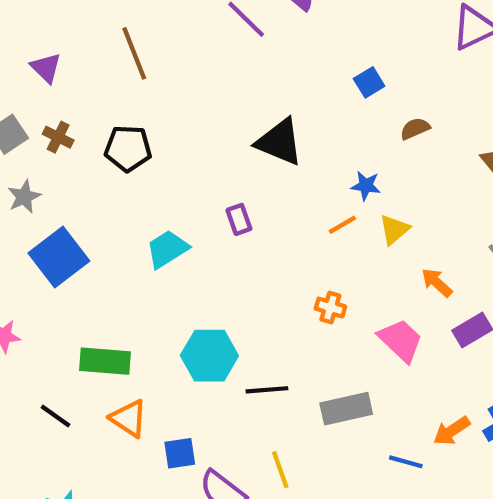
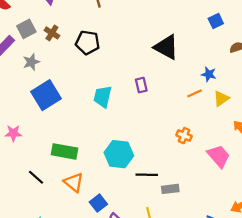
cyan trapezoid: (167, 249) -> (103, 97), turned -50
gray rectangle: (346, 409) -> (170, 189), moved, size x0.7
blue square: (180, 453) -> (98, 203), turned -35

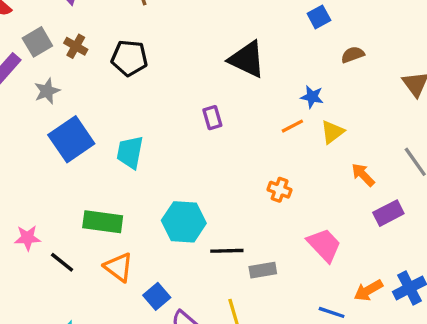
cyan trapezoid: (103, 97) -> (130, 152), moved
pink star: (13, 133) -> (28, 238), moved
pink trapezoid: (219, 156) -> (324, 245), moved

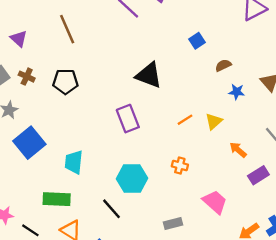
blue star: (312, 97) -> (237, 92), moved
purple rectangle: (212, 118) -> (128, 119), size x1.6
cyan trapezoid: (130, 152) -> (74, 162), moved
cyan hexagon: (184, 222) -> (132, 179), moved
black line: (227, 251) -> (111, 209), moved, turned 55

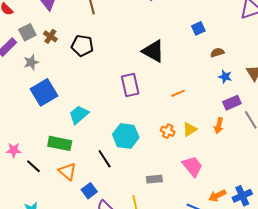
yellow triangle: (214, 121) -> (190, 129), moved
orange arrow: (238, 150) -> (219, 126), turned -126
cyan trapezoid: (74, 162) -> (79, 115), turned 35
purple rectangle: (258, 175) -> (232, 103), moved

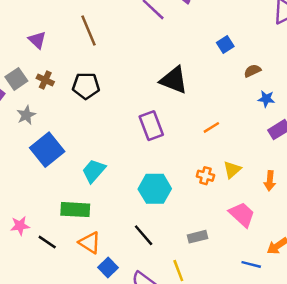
orange arrow: (219, 126) -> (270, 181), moved
black line: (105, 159) -> (144, 235), moved
blue square: (89, 191) -> (108, 268), moved

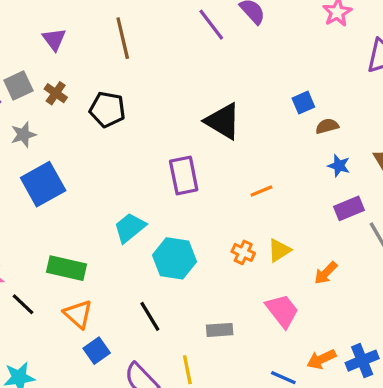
blue square: (225, 44) -> (303, 103), moved
cyan trapezoid: (94, 171) -> (130, 228), moved
orange arrow: (270, 181) -> (326, 273), turned 30

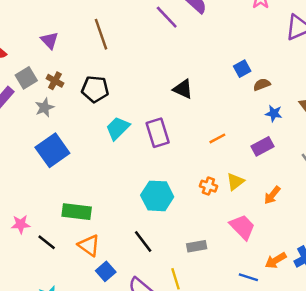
black triangle: (223, 121) -> (183, 89), size x0.7
gray star: (23, 135) -> (44, 108), moved
purple rectangle: (349, 208) -> (262, 146), moved
cyan trapezoid: (130, 228) -> (118, 128), moved

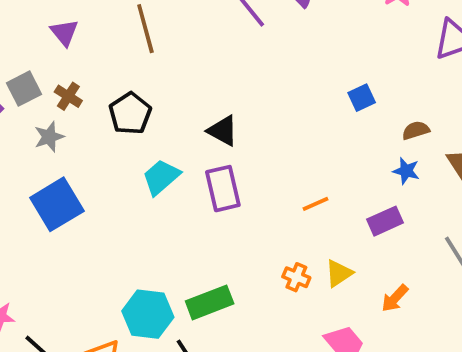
brown semicircle: (262, 85) -> (416, 130), moved
black pentagon: (95, 89) -> (130, 113), turned 30
black triangle: (183, 89) -> (223, 131), moved
cyan hexagon: (157, 196) -> (148, 314), moved
green rectangle: (77, 212) -> (210, 302), moved, turned -32

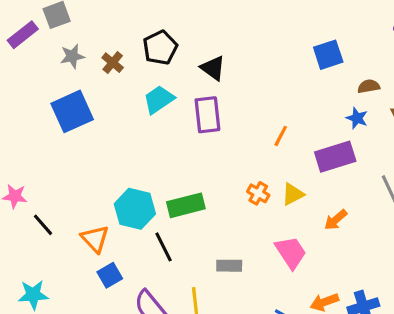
brown cross: (68, 96) -> (113, 63), moved
blue square: (362, 98) -> (328, 55), size x1.4
black pentagon: (130, 113) -> (160, 48), moved
orange line: (316, 204) -> (281, 136), turned -45
purple rectangle: (385, 221) -> (335, 157), size x1.4

